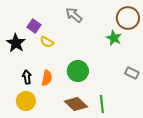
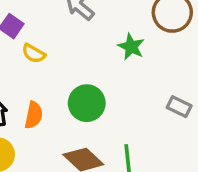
green star: (114, 38) -> (131, 47), moved

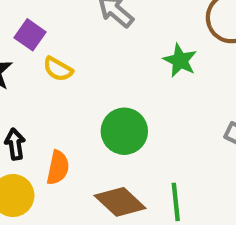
orange semicircle: (34, 115) -> (58, 168), moved

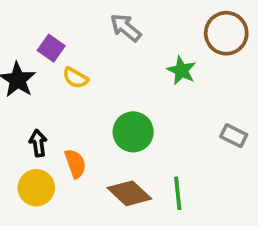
orange semicircle: (58, 168) -> (75, 164), turned -32

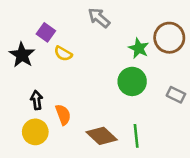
brown circle: (226, 33) -> (169, 38), moved
green circle: (133, 132) -> (132, 81), moved

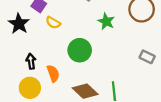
green star: (139, 48) -> (106, 21), moved
green circle: (132, 81) -> (80, 50), moved

